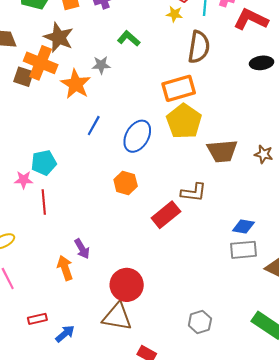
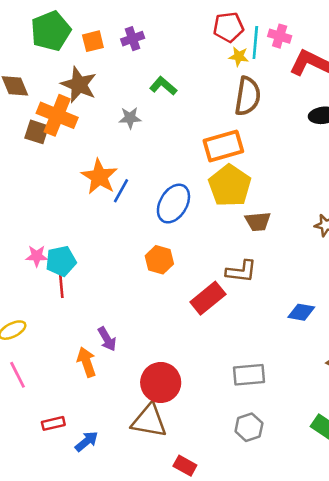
yellow star: (174, 14) -> (239, 57), moved
orange star: (76, 84) -> (99, 177), moved
brown trapezoid: (222, 151) -> (258, 221), moved, size x0.7
cyan pentagon: (44, 163) -> (61, 261), moved
gray rectangle: (243, 250) -> (249, 375), moved

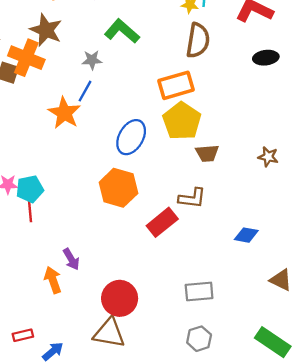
green L-shape: (163, 86) -> (122, 31), size x1.4
blue line: (121, 191) -> (85, 91), moved
orange hexagon: (159, 260) -> (118, 188), size x1.5

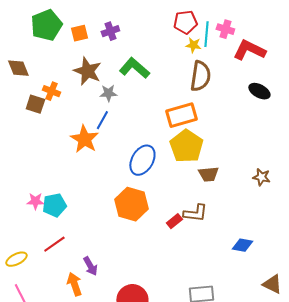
brown star: (46, 30) -> (87, 71), moved
orange cross: (26, 58) -> (51, 91), size x0.6
black ellipse: (266, 58) -> (259, 91), turned 35
red line: (30, 209) -> (54, 244), moved, turned 60
red rectangle: (162, 222) -> (174, 221), moved, size x0.6

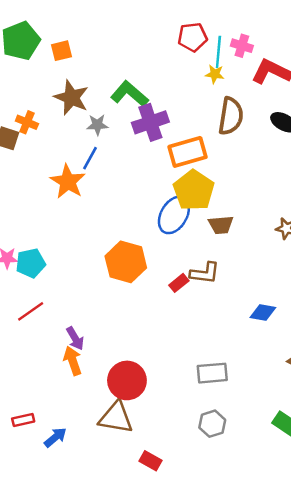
purple cross: (110, 31) -> (150, 122), moved, size x1.6
yellow star: (193, 45) -> (215, 74), moved
brown semicircle: (200, 76) -> (231, 116), moved
blue ellipse: (142, 160) -> (174, 215), moved
orange arrow: (74, 284) -> (73, 361), moved

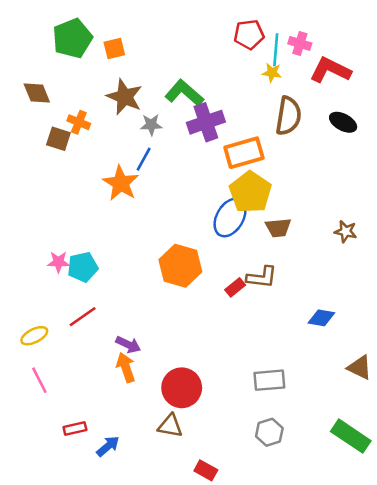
purple arrow: (75, 338) -> (128, 345), turned -35
brown triangle: (116, 418) -> (170, 426), size x0.7

